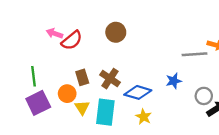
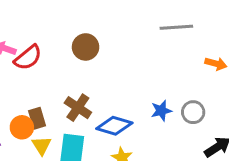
gray line: (195, 54) -> (176, 27), moved
brown rectangle: (82, 77) -> (37, 118), moved
gray circle: (204, 96) -> (193, 112), moved

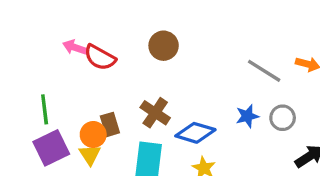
gray line: (176, 27) -> (264, 71), moved, turned 36
red semicircle: (28, 58) -> (100, 57), turned 68
yellow triangle: (42, 145) -> (90, 155), moved

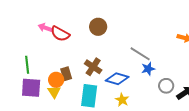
gray line: (264, 71) -> (140, 54), moved
gray circle: (283, 118) -> (166, 86), moved
purple square: (51, 148) -> (31, 88), turned 30

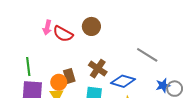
brown circle: (98, 27) -> (91, 26), moved
pink arrow: (45, 28) -> (47, 28), turned -96
blue star: (148, 69) -> (163, 85), moved

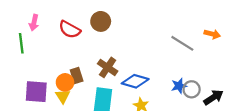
pink arrow: (47, 28) -> (34, 23), moved
gray line: (147, 55) -> (182, 43), moved
green line: (28, 66) -> (21, 43), moved

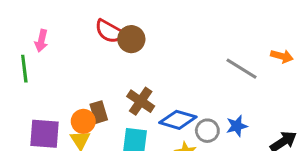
red semicircle: (70, 29) -> (110, 31), moved
gray circle: (192, 89) -> (207, 131), moved

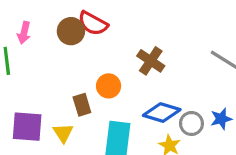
brown circle: (131, 39) -> (71, 31), moved
brown cross: (141, 101) -> (151, 61), moved
orange circle: (83, 121) -> (109, 86), moved

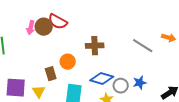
pink arrow: (24, 33) -> (31, 28), moved
brown cross: (151, 61) -> (95, 46), turned -36

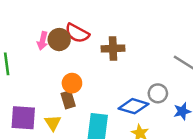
brown cross: (95, 46) -> (113, 48), moved
orange circle: (68, 62) -> (72, 83), moved
gray circle: (121, 86) -> (158, 93), moved

